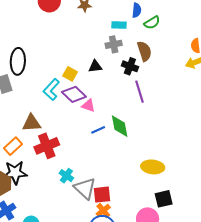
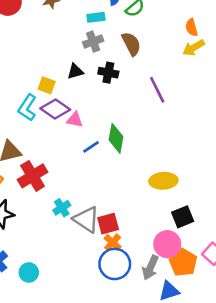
black cross: (130, 66) -> (108, 73), moved
purple line: (140, 92) -> (157, 90), moved
green diamond: (120, 126) -> (116, 138), turned 30
cyan cross: (66, 176) -> (62, 208), turned 32

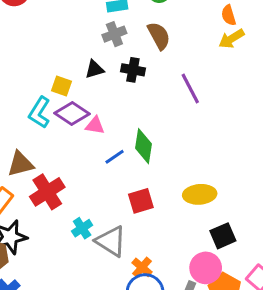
red square: (108, 224) -> (141, 201), moved

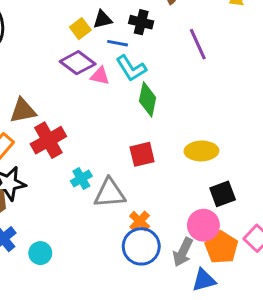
yellow square: (61, 86) -> (80, 29), moved, turned 30
cyan L-shape: (39, 113) -> (131, 68), moved, turned -68
blue line: (115, 157) -> (118, 43), moved, turned 42
gray triangle: (111, 241) -> (110, 193), turned -40

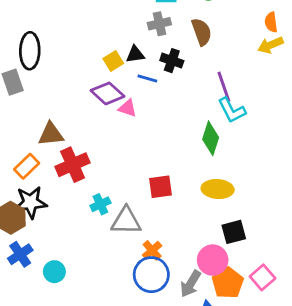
cyan L-shape: (131, 68) -> (232, 110), moved
green diamond: (148, 99) -> (211, 138), moved

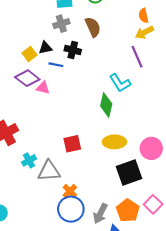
purple line: (224, 87) -> (137, 57), moved
black square: (234, 232) -> (129, 173), size x1.4
pink circle: (213, 260) -> (151, 148), moved

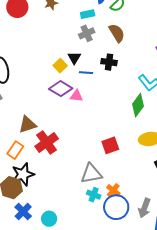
black triangle: (45, 48) -> (74, 58), turned -40
black cross: (73, 50) -> (109, 62), moved
green diamond: (106, 105) -> (138, 105), turned 30
cyan cross: (29, 160) -> (94, 195), moved, turned -32

